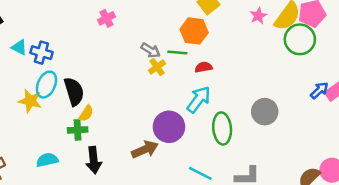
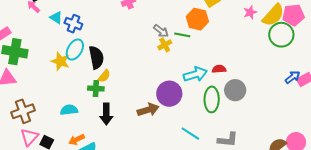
red semicircle: (204, 67) -> (219, 69), moved
cyan arrow: (199, 99) -> (195, 74), turned 30
gray circle: (265, 112) -> (235, 90), moved

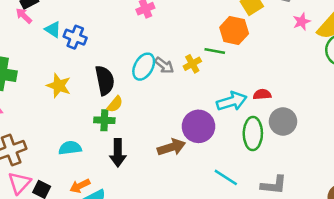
gray arrow: (161, 31) -> (164, 65), moved
cyan ellipse: (75, 50) -> (144, 67), moved

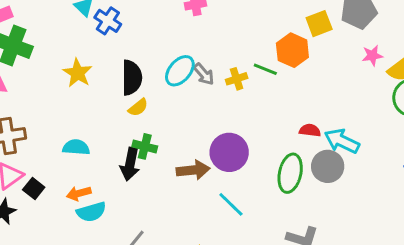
cyan arrow: (232, 101) -> (342, 141), moved, turned -148
green cross: (104, 120) -> (145, 146), moved
cyan line: (226, 177) -> (231, 204), moved

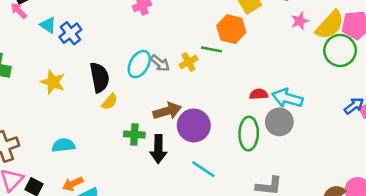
blue cross: (108, 21) -> (70, 33), turned 30
green cross: (145, 146) -> (134, 134), moved
black arrow: (130, 164) -> (158, 149), moved
brown arrow: (193, 170) -> (167, 111), moved

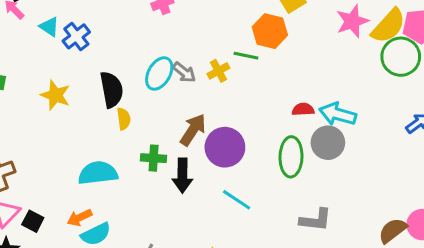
pink star: (300, 21) -> (352, 21), size x1.5
yellow semicircle: (110, 102) -> (124, 119), turned -48
brown arrow: (167, 111) -> (193, 130), turned -40
cyan semicircle: (63, 145) -> (98, 173), moved, size x1.4

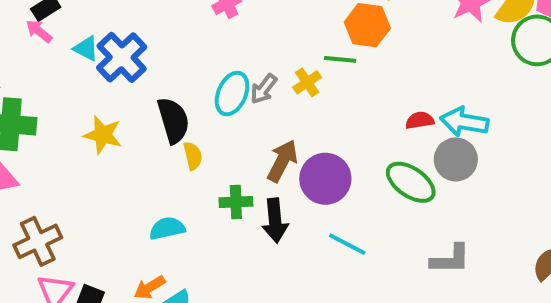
blue cross: (76, 36) -> (122, 57), size x1.4
gray arrow: (184, 72) -> (264, 89), turned 95
green ellipse: (291, 157) -> (411, 182), turned -51
cyan semicircle: (98, 173) -> (167, 228), size x0.7

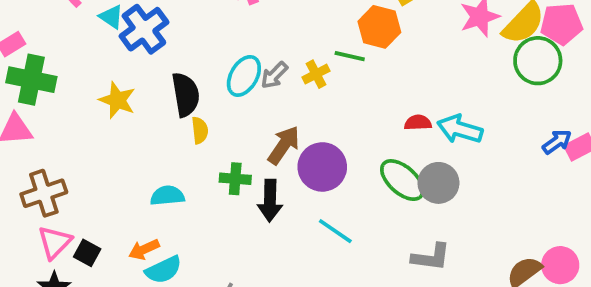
gray circle: (456, 159) -> (438, 183), moved

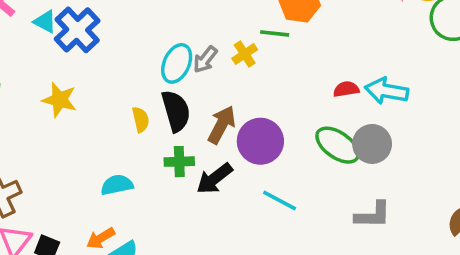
black semicircle: (186, 95) -> (176, 111), moved
black arrow: (270, 201) -> (215, 179), turned 57

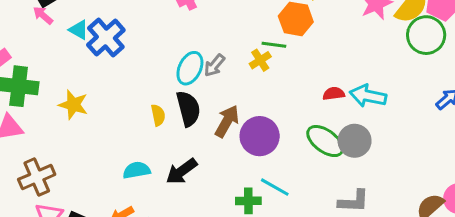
yellow cross: (245, 54) -> (260, 60), moved
yellow star: (59, 100) -> (73, 105), moved
green cross: (179, 162) -> (248, 201), moved
black arrow: (215, 179) -> (182, 171), moved

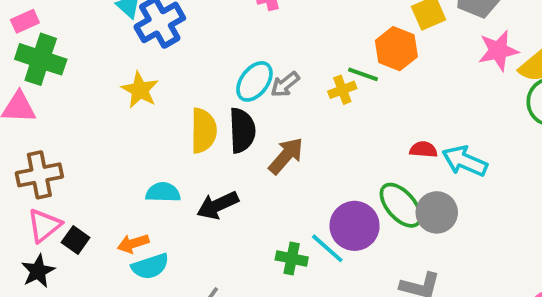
yellow star: (73, 105) -> (140, 90), moved
yellow semicircle: (158, 115) -> (204, 131), size x1.6
purple circle: (260, 136) -> (355, 226), moved

